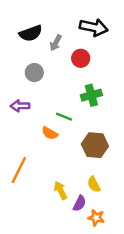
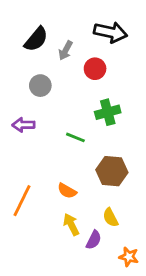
black semicircle: (31, 33) -> (36, 39), turned -30
orange semicircle: (50, 133) -> (67, 191), moved
orange star: (96, 218) -> (129, 257), moved

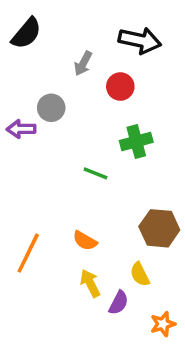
black semicircle: (36, 39) -> (26, 33), moved
purple arrow: (23, 125) -> (21, 129), moved
brown hexagon: (112, 171) -> (159, 228), moved
orange star: (129, 257) -> (163, 324), turned -30

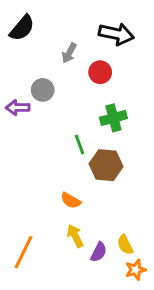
green line: (96, 173) -> (80, 144), turned 48
brown hexagon: (159, 228) -> (106, 165), moved
orange line: (28, 253) -> (23, 252), moved
yellow semicircle: (140, 274) -> (125, 245), moved

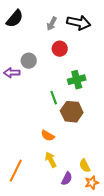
gray arrow: (69, 53) -> (52, 24), moved
red circle: (100, 72) -> (60, 49), moved
purple semicircle: (99, 252) -> (67, 179), moved

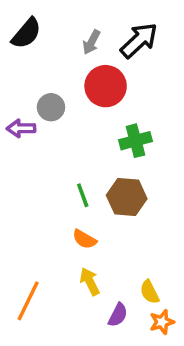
black arrow: (79, 23) -> (139, 40), turned -55
red circle: (60, 49) -> (106, 86), size x1.5
green line: (54, 98) -> (83, 195), moved

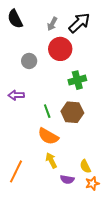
black semicircle: (26, 33) -> (15, 19), turned 114
purple arrow: (21, 128) -> (16, 95), moved
orange semicircle: (84, 239) -> (48, 136), size x1.5
purple semicircle: (118, 315) -> (67, 179), turned 72

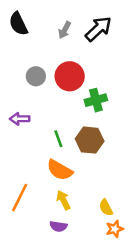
red circle: (60, 49) -> (70, 76), moved
orange line: (16, 171) -> (20, 198), moved
purple semicircle: (67, 179) -> (58, 226), moved

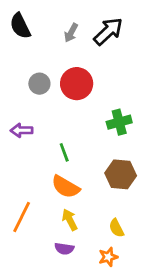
green cross: (96, 100) -> (119, 122), moved
brown hexagon: (90, 140) -> (121, 174), moved
orange star: (115, 229) -> (108, 257), moved

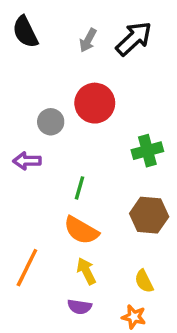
gray circle: (39, 84) -> (51, 122), moved
green line: (64, 152) -> (80, 188), turned 36
orange star: (108, 257) -> (134, 317), turned 30

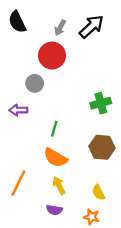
red circle: (95, 103) -> (52, 56), moved

